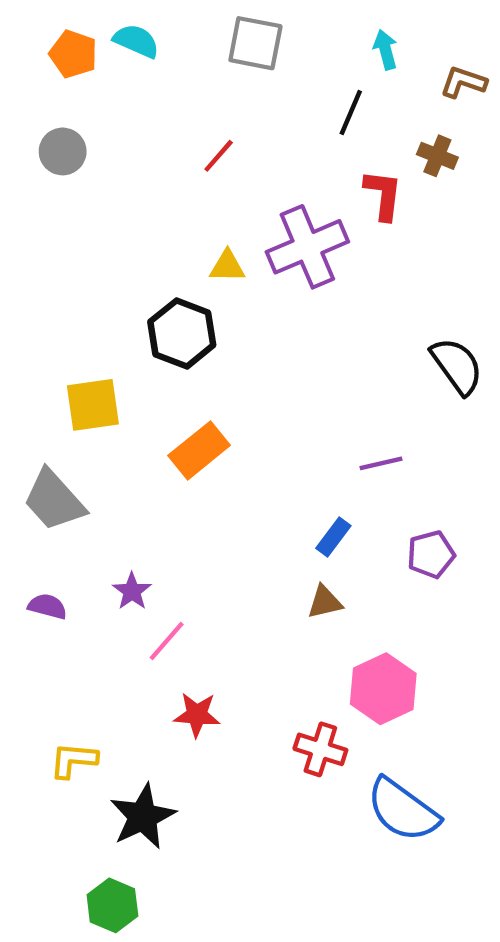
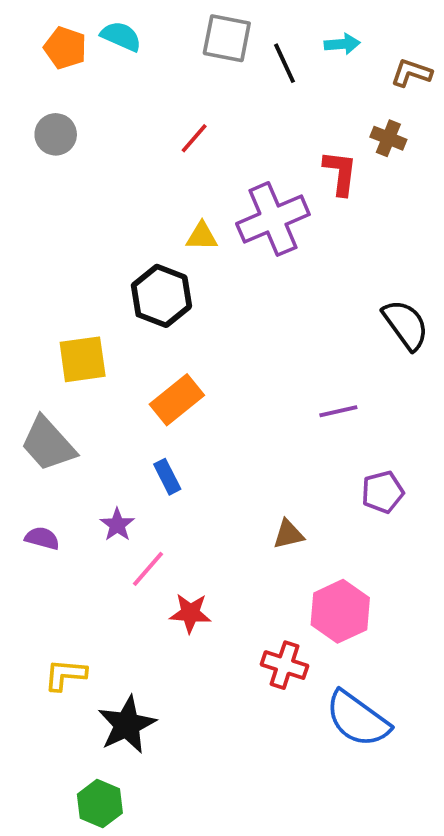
cyan arrow: (385, 50) -> (342, 44), turned 100
black line: (351, 112) -> (284, 63), moved, turned -48
blue rectangle: (333, 537) -> (167, 477), moved, turned -64
red star: (197, 715) -> (190, 613), moved

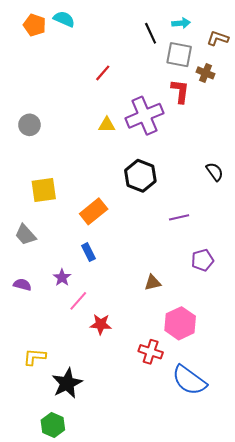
gray square: (227, 38) -> (179, 55), moved
gray circle: (56, 134) -> (29, 125), moved
black hexagon: (161, 296) -> (140, 176), moved
black semicircle: (406, 325) -> (215, 172), size x0.7
gray trapezoid: (48, 444) -> (25, 235), size x0.7

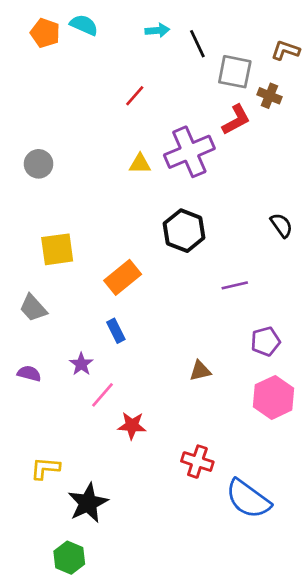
cyan arrow: (181, 23) -> (157, 30), moved
red L-shape: (180, 91) -> (236, 120), turned 55
pink hexagon: (180, 323) -> (273, 397), moved

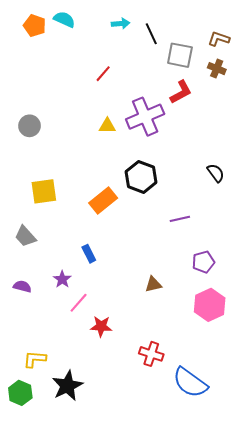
brown cross: (269, 96) -> (217, 69), moved
orange rectangle: (123, 277) -> (103, 201), moved
green hexagon: (69, 558) -> (20, 393), moved

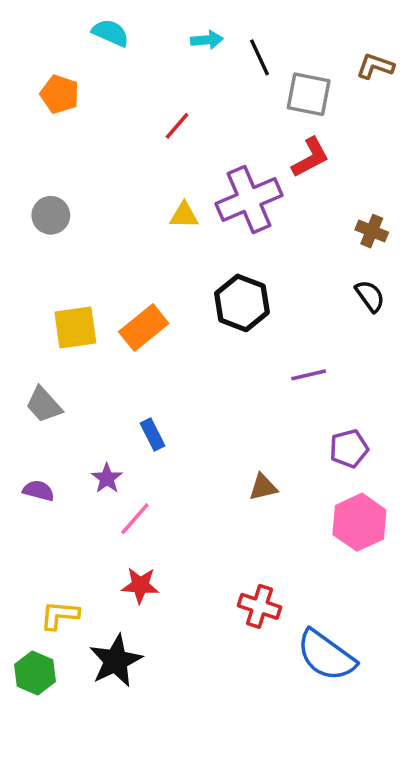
orange pentagon: (35, 26) -> (60, 94), moved
brown cross: (217, 69) -> (372, 231), moved
orange rectangle: (103, 201) -> (144, 328), moved
red star: (101, 326) -> (140, 585), moved

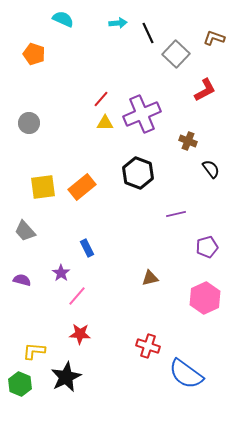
gray square: (309, 94) -> (176, 54), turned 32
red line: (177, 126) -> (101, 99), moved
red L-shape: (310, 157) -> (205, 90), moved
brown cross: (372, 231) -> (188, 141), moved
purple pentagon: (349, 449) -> (207, 247), moved

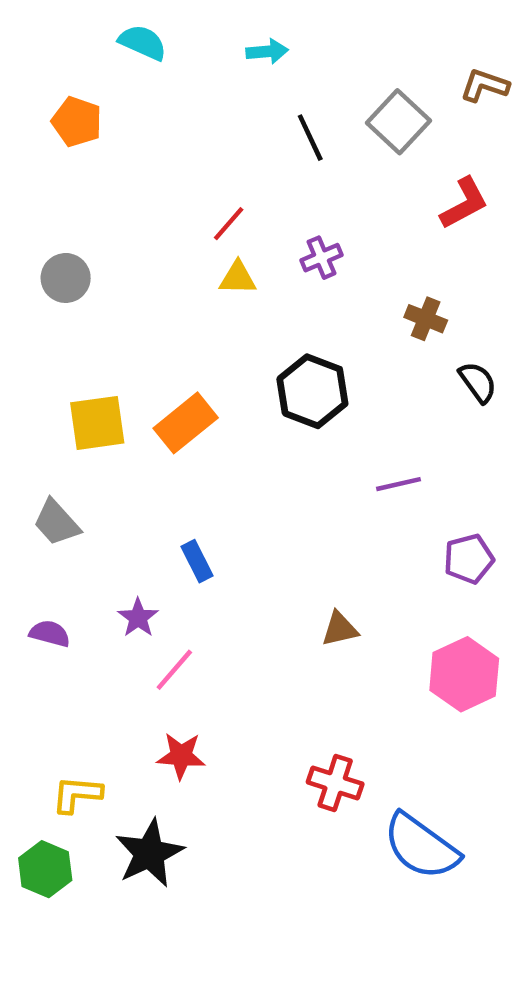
black line: (148, 33) -> (310, 138), moved
purple cross: (142, 114) -> (322, 258), size x0.5

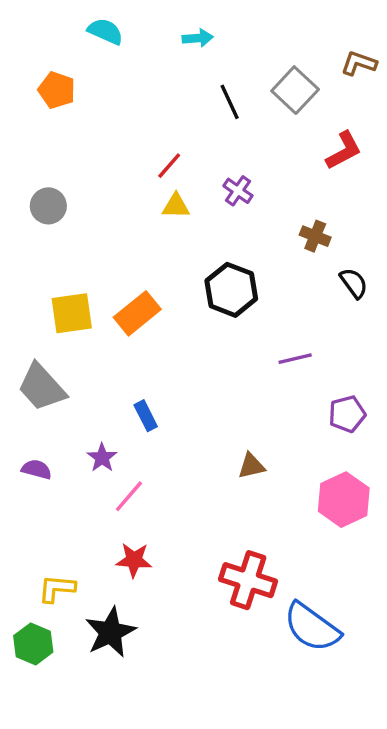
purple cross: (322, 258) -> (238, 191), turned -32
gray trapezoid: (57, 523) -> (42, 387), size x1.4
red cross: (335, 783) -> (248, 580), size x1.4

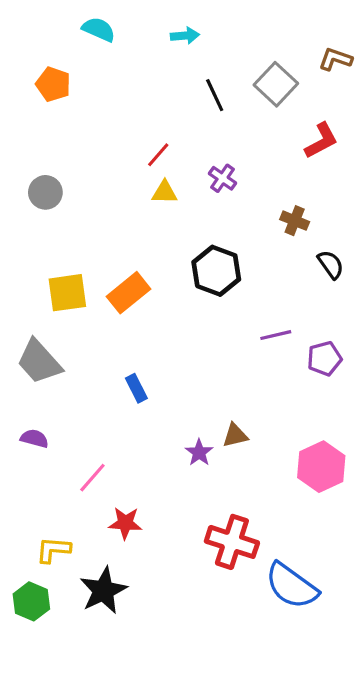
purple pentagon: (347, 414) -> (324, 359), moved
purple star: (102, 458) -> (199, 453), moved
pink line: (129, 496) -> (92, 478), moved

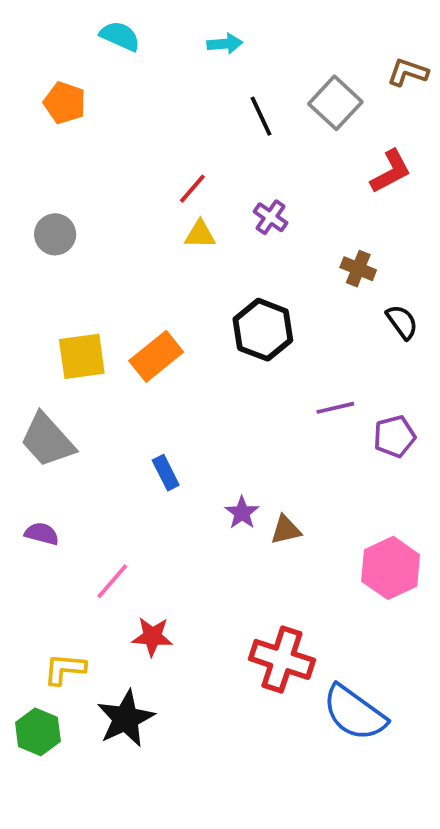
purple star: (199, 453) -> (242, 513), moved

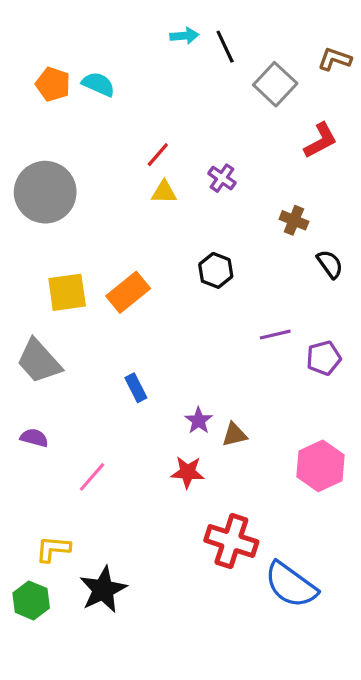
cyan semicircle: (120, 36) -> (98, 84), moved
black line: (261, 116) -> (225, 47), moved
gray circle: (55, 234) -> (45, 192), size x1.8
black hexagon: (263, 330) -> (216, 270), size x0.7
red star: (152, 637) -> (188, 472), moved

